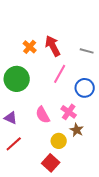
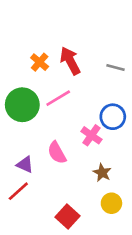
pink line: (60, 74) -> (58, 98), moved, turned 30
pink cross: (69, 112) -> (91, 135), moved
purple triangle: (11, 118) -> (25, 165), moved
yellow circle: (59, 141) -> (111, 203), moved

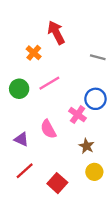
red arrow: (70, 61) -> (56, 33), moved
green circle: (22, 105) -> (19, 89), size x0.7
red line: (18, 191) -> (25, 171), moved

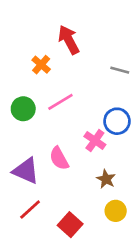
purple triangle: (21, 139) -> (26, 171), size x1.5

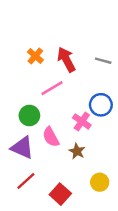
red arrow: (69, 40) -> (66, 60), moved
green circle: (23, 109) -> (29, 116), moved
brown star: (106, 179) -> (77, 151), moved

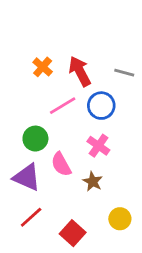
blue circle: (101, 105) -> (101, 106), moved

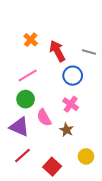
orange cross: (43, 67) -> (31, 40), moved
pink line: (63, 106) -> (28, 76), moved

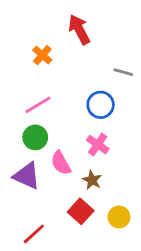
red arrow: (57, 51) -> (79, 30), moved
red line: (22, 155) -> (34, 234), moved
red square: (52, 167) -> (81, 211), moved

